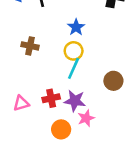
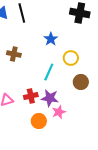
yellow circle: (74, 51) -> (71, 58), moved

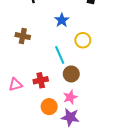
cyan line: (49, 72) -> (60, 55), turned -48
brown circle: (81, 82) -> (71, 74), moved
purple star: (50, 98) -> (70, 117), moved

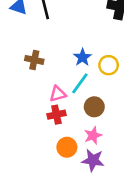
blue star: (62, 20) -> (83, 57), moved
cyan line: (60, 55) -> (80, 83), turned 60
pink triangle: (15, 84) -> (58, 94), moved

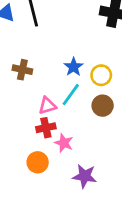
brown circle: (94, 107) -> (103, 106), moved
pink star: (93, 135) -> (64, 143), moved, turned -30
orange circle: (67, 147) -> (38, 162), moved

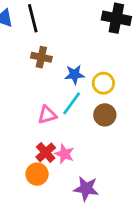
blue star: (74, 67) -> (75, 75), turned 30
brown cross: (22, 70) -> (41, 57), moved
red cross: (46, 128) -> (46, 152), moved, turned -30

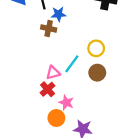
blue star: (75, 75) -> (59, 14), moved
red cross: (46, 152) -> (48, 89), moved
orange circle: (37, 174) -> (56, 118), moved

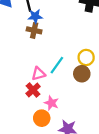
blue star: (59, 14) -> (35, 16), moved
yellow circle: (96, 48) -> (86, 57), moved

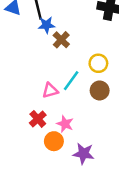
brown cross: (34, 30) -> (61, 40), moved, turned 32
yellow circle: (86, 57) -> (98, 63), moved
red cross: (33, 90) -> (38, 119), moved

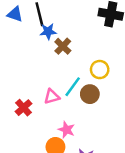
brown circle: (100, 90) -> (90, 94), moved
red cross: (38, 119) -> (24, 108), moved

